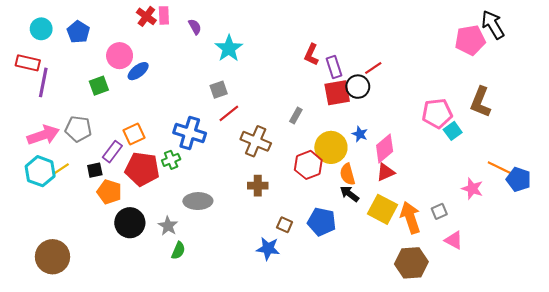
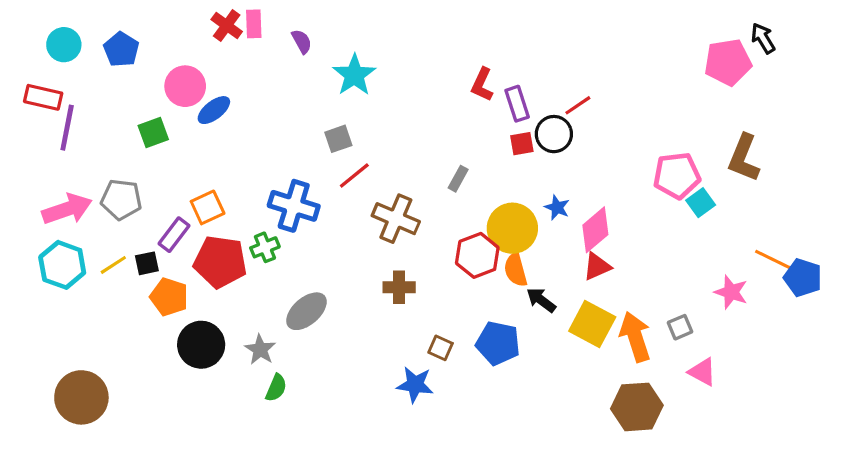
black arrow: (493, 25) -> (763, 38), size x0.7
red square: (337, 93) -> (522, 144), size x0.6
yellow line: (61, 169) -> (113, 265), moved
orange semicircle: (347, 174) -> (516, 270), moved
gray ellipse: (198, 201) -> (306, 311), turned -40

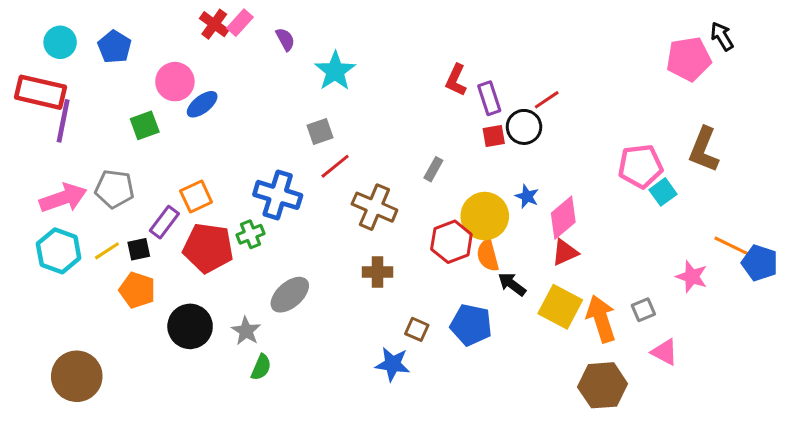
pink rectangle: (254, 24) -> (240, 23), turned 44
red rectangle: (43, 97) -> (40, 92), size x1.4
orange pentagon: (169, 297) -> (137, 290), moved

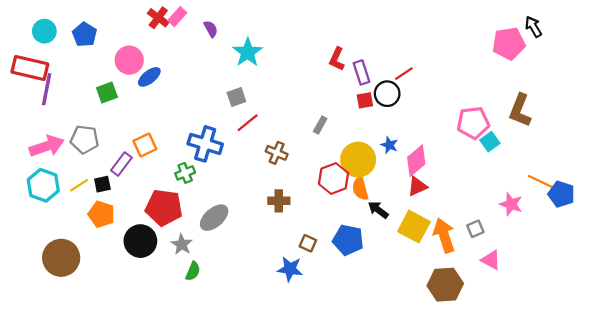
brown cross: (374, 207) -> (277, 153), size x0.7
red pentagon: (208, 248) -> (164, 208), moved
brown circle: (77, 376) -> (61, 258), moved

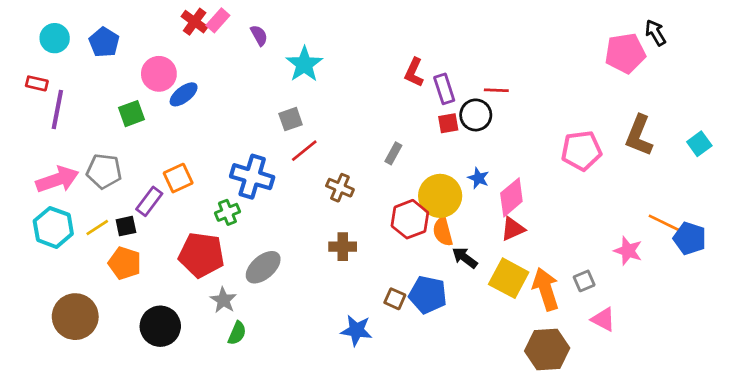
red rectangle: (30, 68) -> (37, 83), size x0.5
red line: (404, 74) -> (496, 90), turned 36
cyan square: (490, 142) -> (699, 144), moved
black circle: (140, 241) -> (160, 326), moved
brown square: (308, 243) -> (395, 299), moved

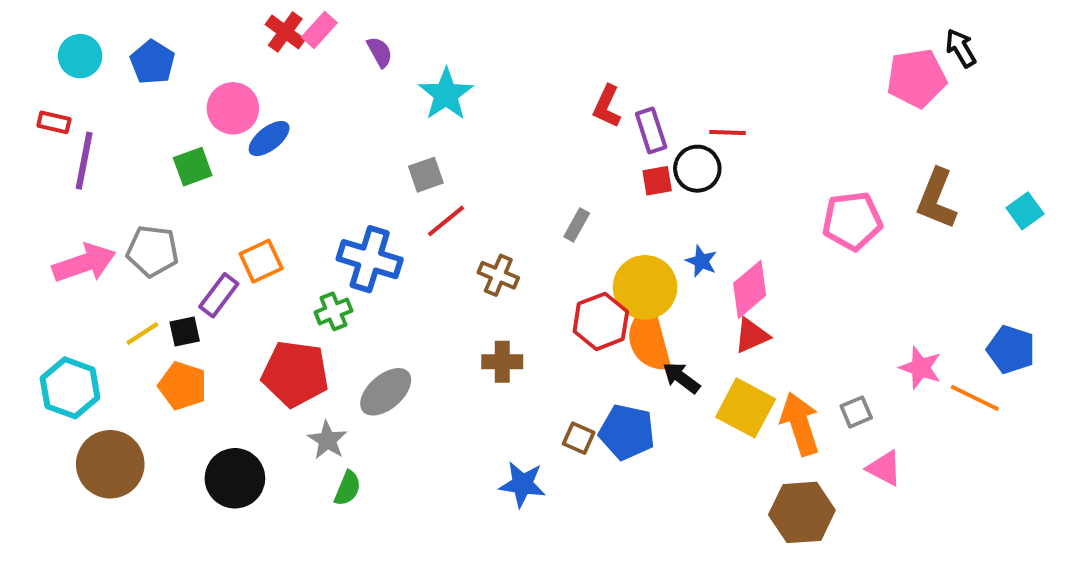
orange line: (665, 223) -> (975, 398), moved
cyan hexagon: (53, 227) -> (70, 388), moved
orange semicircle: (443, 232) -> (649, 340), size x1.5

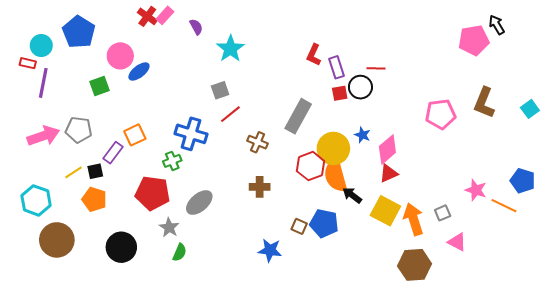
cyan circle: (80, 56) -> (41, 46), moved
blue pentagon: (152, 62) -> (79, 32), size x1.4
gray rectangle: (577, 225) -> (298, 116), size x2.0

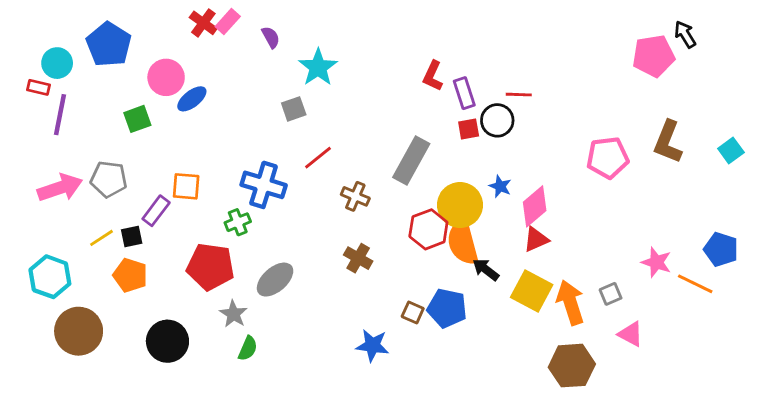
gray square: (220, 90) -> (294, 109), moved
orange square: (135, 135) -> (186, 186), turned 30
brown cross: (260, 187) -> (358, 258), turned 30

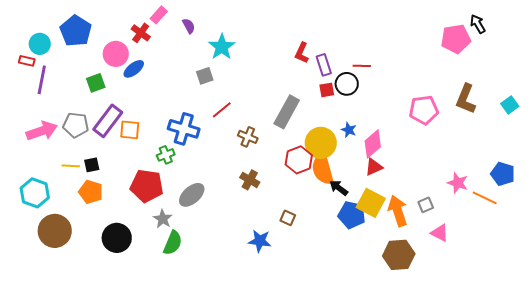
red cross: (203, 23) -> (141, 33), moved
purple rectangle: (156, 211) -> (108, 121), moved, size x1.5
yellow line: (102, 238) -> (71, 166), turned 36
blue pentagon: (447, 308) -> (352, 215), moved
green semicircle: (248, 348) -> (173, 243), size x1.4

